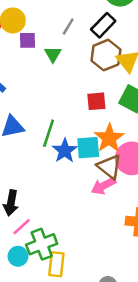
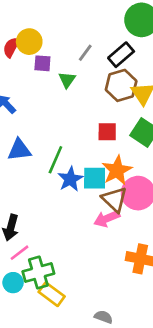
yellow rectangle: (56, 264) -> (52, 294), turned -65

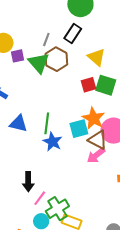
green triangle: (67, 80) -> (39, 63), size x1.6
brown hexagon: (121, 85) -> (56, 59), moved
red square: (107, 132) -> (88, 85), moved
blue triangle: (19, 150) -> (18, 124), turned 36
blue star: (70, 179) -> (53, 142), moved

